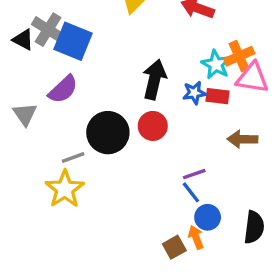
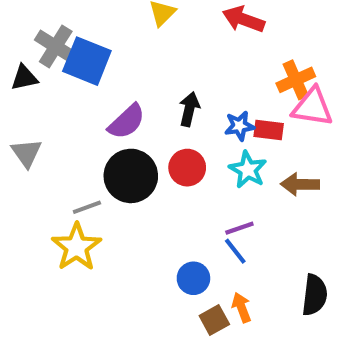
black triangle: (23, 40) -> (24, 78), moved, turned -40
cyan star: (216, 64) -> (248, 170), moved
black arrow: (154, 79) -> (189, 109), size x0.7
purple semicircle: (63, 89) -> (127, 122), moved
blue circle: (208, 217) -> (193, 278), moved

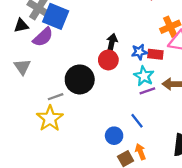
purple semicircle: (127, 122) -> (43, 37), moved
red circle: (187, 168) -> (108, 60), moved
purple line: (239, 228) -> (147, 91), moved

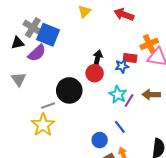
red rectangle: (155, 54) -> (130, 58), moved
cyan star: (144, 76) -> (118, 94), moved
purple line: (147, 91) -> (129, 101), turned -40

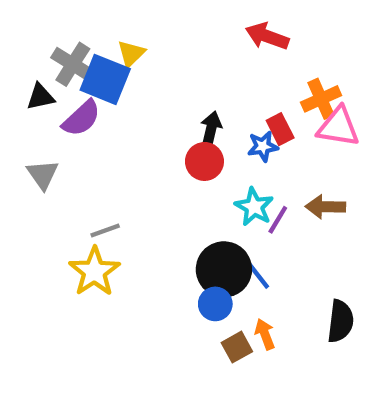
yellow triangle: (84, 11) -> (131, 54), moved
red rectangle: (130, 58) -> (280, 129), turned 56
black circle: (69, 90) -> (224, 269), moved

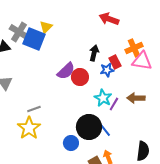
purple semicircle: (81, 118) -> (66, 71), moved
black arrow: (211, 129) -> (94, 53), moved
blue circle: (215, 304) -> (71, 143), moved

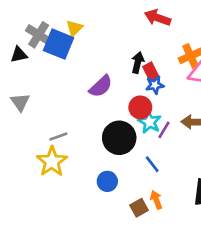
red rectangle: (115, 62) -> (151, 72), moved
red circle: (80, 77) -> (140, 107), moved
black circle: (89, 127) -> (119, 138), moved

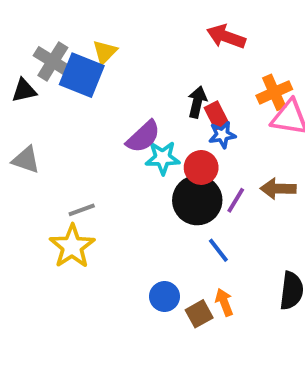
gray triangle: (20, 102) -> (26, 160), turned -36
cyan star: (150, 122) -> (163, 158), moved, turned -30
black circle: (119, 138) -> (197, 200), moved
blue circle: (107, 181) -> (165, 296), moved

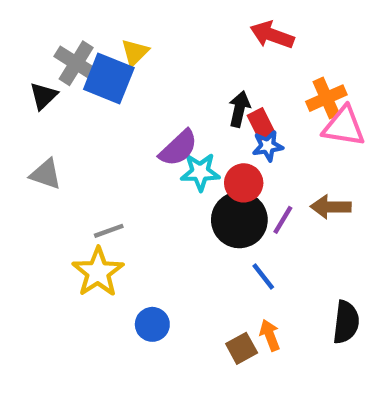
black triangle: (24, 90) -> (44, 96), turned -32
blue circle: (165, 296) -> (152, 324), moved

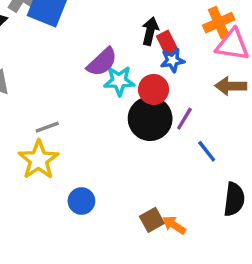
brown arrow: (331, 207) -> (231, 86), moved
blue line: (263, 276) -> (207, 151), moved
orange arrow: (270, 335) -> (174, 225), moved, turned -35

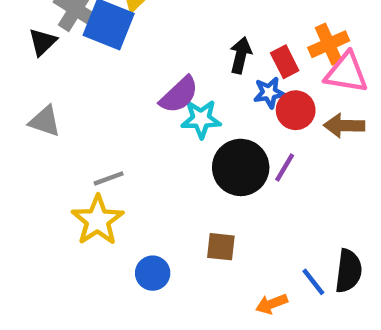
red rectangle: (167, 43) -> (285, 62), moved
red circle: (154, 89) -> (296, 110), moved
blue line: (207, 151) -> (313, 282), moved
brown square: (152, 220) -> (221, 247), moved, turned 35
orange arrow: (174, 225) -> (271, 304), turned -55

